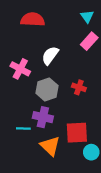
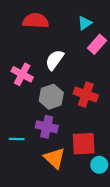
cyan triangle: (87, 16) -> (85, 23), moved, turned 32
red cross: (79, 87) -> (86, 94), size x1.5
cyan line: (23, 128) -> (17, 139), moved

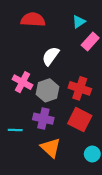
pink cross: (22, 74) -> (22, 82), moved
red square: (84, 144) -> (80, 120), moved, turned 30

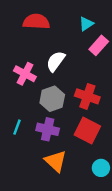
pink cross: (22, 82) -> (25, 74), moved
cyan line: (15, 130) -> (17, 127), moved, turned -72

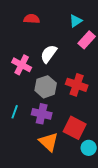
red semicircle: (36, 22) -> (32, 19), size x0.7
red square: (87, 130) -> (75, 128), moved

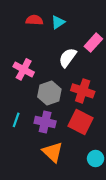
cyan triangle: (76, 21) -> (58, 22), moved
white semicircle: (49, 54) -> (68, 58), moved
red square: (75, 128) -> (80, 122), moved

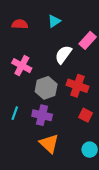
red semicircle: (34, 20) -> (20, 24), moved
red square: (80, 122) -> (86, 115), moved, size x0.6

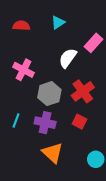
red cross: (77, 86) -> (83, 91), turned 35
red square: (86, 115) -> (80, 122), moved

